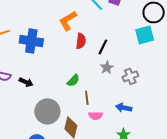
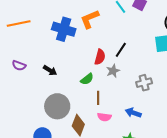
blue cross: (31, 41) -> (64, 29), moved
red semicircle: (81, 41) -> (100, 57), moved
gray star: (107, 68) -> (113, 71), moved
black arrow: (26, 82) -> (50, 70), moved

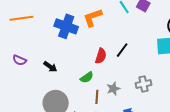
gray star: (113, 71) -> (113, 89), moved

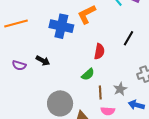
black line: (122, 50) -> (128, 38), moved
black arrow: (50, 67) -> (43, 61), moved
gray star: (113, 89) -> (120, 89), moved

